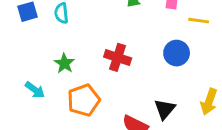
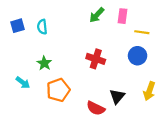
blue circle: (177, 53) -> (138, 56), moved
red cross: (118, 57) -> (96, 59), moved

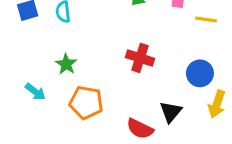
blue circle: (138, 56) -> (200, 73), moved
orange pentagon: (58, 90) -> (86, 103), turned 30

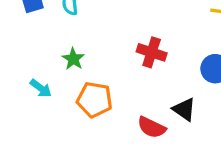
black triangle: (171, 112) -> (184, 109), turned -35

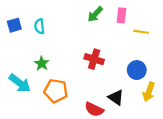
cyan arrow: (41, 88) -> (20, 83), size x1.5

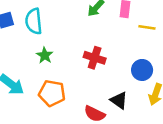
cyan semicircle: (39, 26) -> (34, 21), size x1.5
green star: (42, 63) -> (45, 55), moved

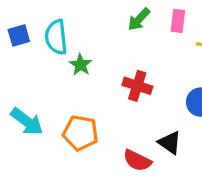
green star: (45, 55) -> (80, 65), moved

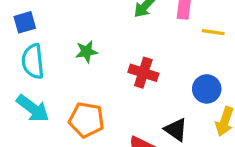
cyan semicircle: (56, 37) -> (33, 61), moved
green star: (80, 65) -> (86, 52), turned 30

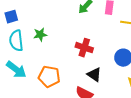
green star: (86, 52) -> (40, 35), moved
black triangle: (176, 130) -> (94, 75), moved

